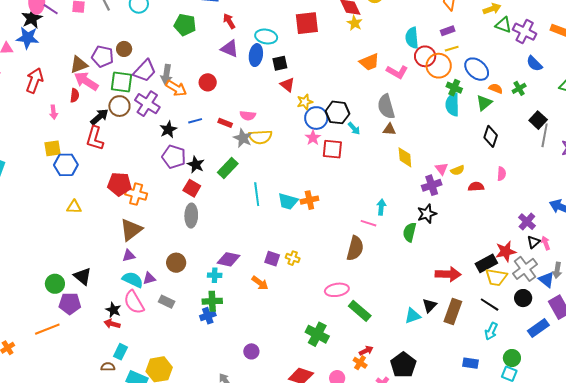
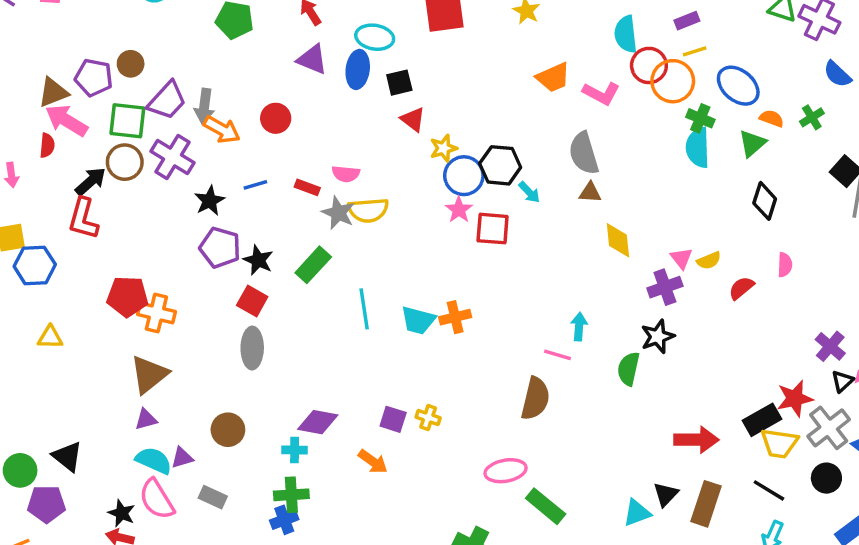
red semicircle: (476, 187) -> (741, 288), turned -35

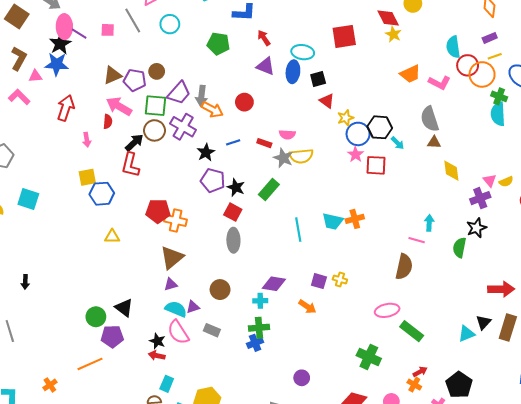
brown triangle: (53, 92) -> (112, 75), moved
cyan line: (364, 309) -> (298, 230), moved

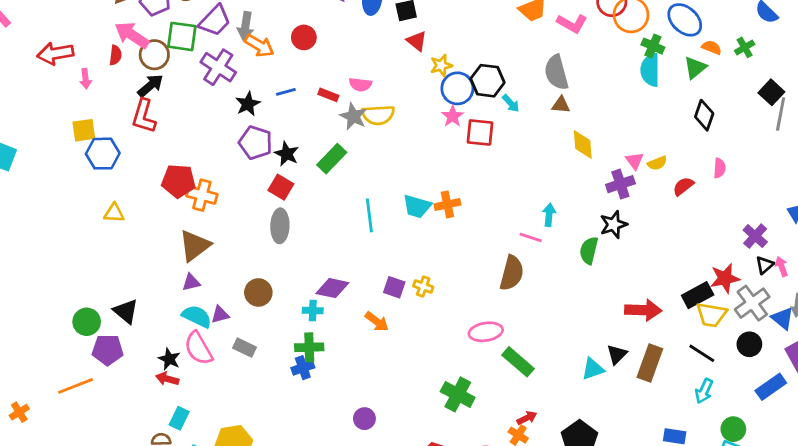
red arrow: (66, 108) -> (55, 53), moved, turned -120
brown circle: (154, 130) -> (154, 55), moved

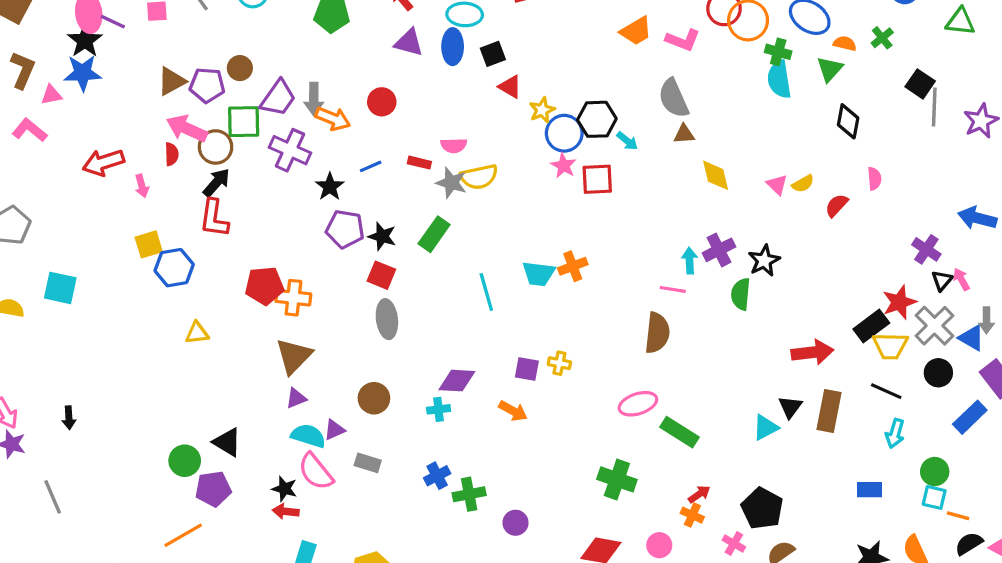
purple cross: (620, 184) -> (719, 250), moved
green cross: (309, 347) -> (469, 494), moved

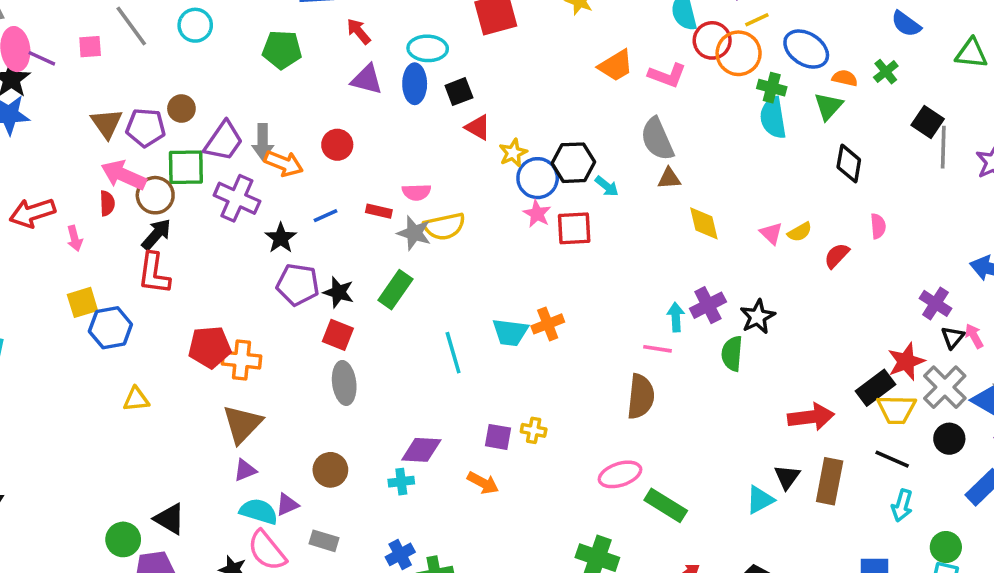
brown triangle: (172, 81) -> (107, 123), turned -36

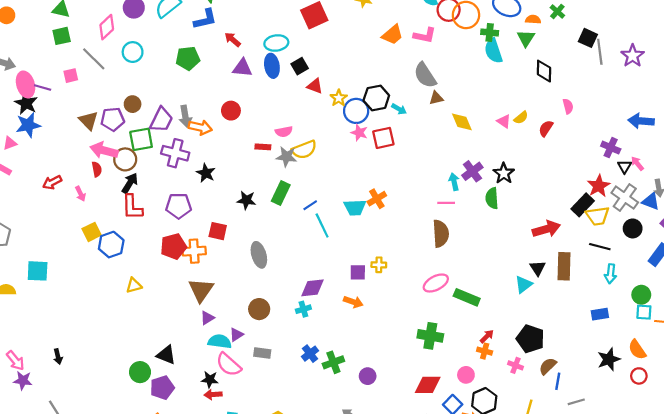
red arrow: (32, 213) -> (52, 182), size x0.7
blue line: (326, 216) -> (310, 205), moved
purple pentagon: (298, 285) -> (179, 206), moved
red square: (338, 335) -> (218, 231), moved

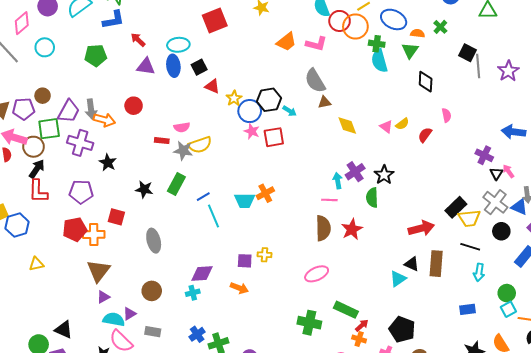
red star: (599, 186) -> (352, 229), moved
black triangle: (538, 268) -> (412, 264), turned -35
green rectangle: (467, 297) -> (346, 310), moved
cyan square: (644, 312) -> (508, 309), turned -35

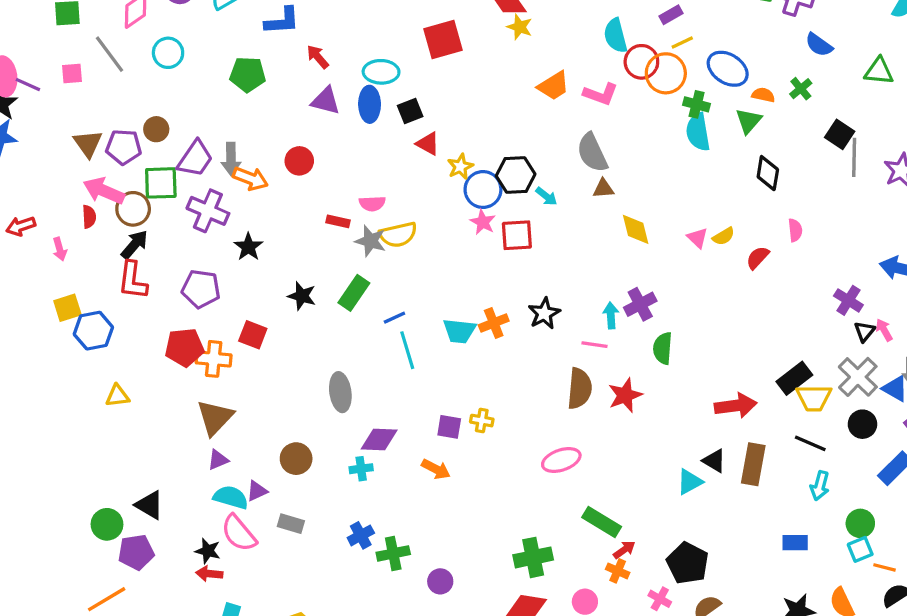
black star: (384, 175) -> (544, 313), moved
gray ellipse: (154, 241) -> (340, 392), moved
green cross: (309, 323) -> (533, 557), moved, turned -30

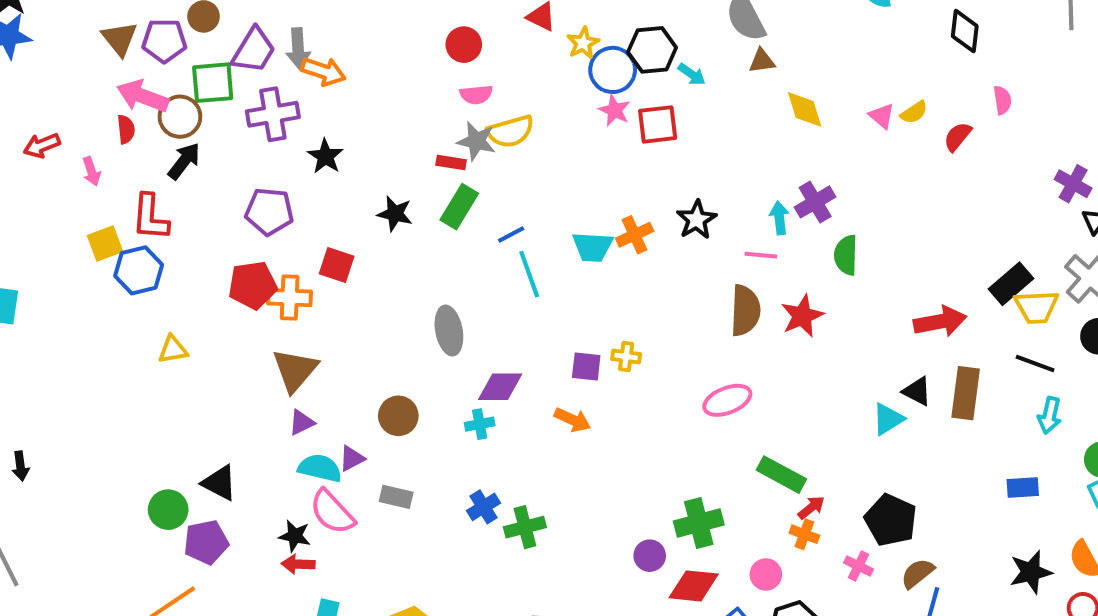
red circle: (299, 161) -> (464, 45), moved
purple cross: (208, 211) -> (273, 114), turned -30
red rectangle: (338, 221) -> (451, 163), moved
red L-shape: (133, 280) -> (150, 217), moved
purple circle: (440, 581) -> (650, 556), moved

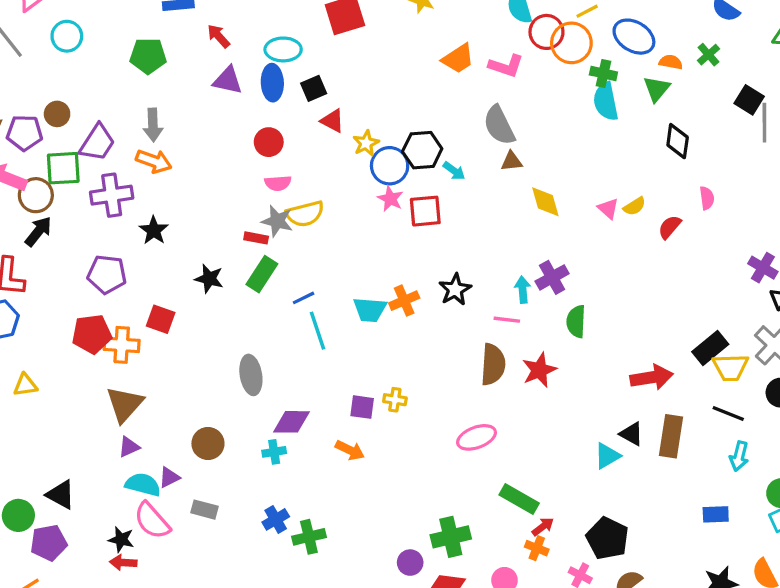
gray arrow: (298, 48) -> (153, 125), moved

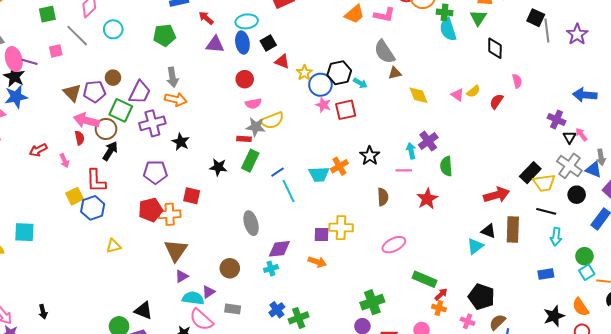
green square: (63, 168) -> (121, 110), turned 35
brown semicircle: (493, 364) -> (383, 197), moved, size x0.7
yellow cross: (395, 400) -> (341, 228), size x1.6
green cross: (451, 537) -> (372, 302), moved

